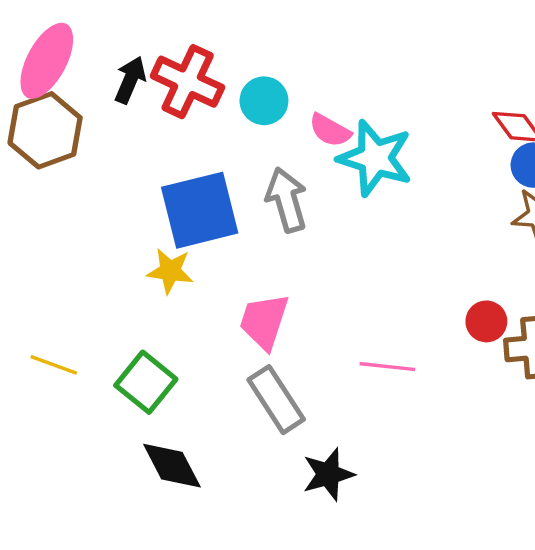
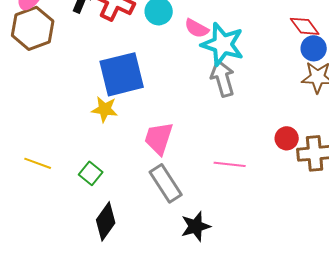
gray arrow: (287, 200) -> (223, 78), moved
green square: (146, 382) -> (91, 173), size x0.7
black diamond: (172, 466) -> (106, 221), turned 63

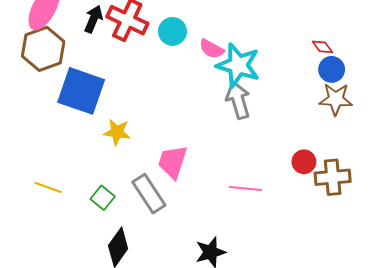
red diamond: (305, 26) -> (322, 47), size x0.7
blue square: (122, 74) -> (81, 91), moved, turned 33
gray rectangle: (166, 183) -> (149, 194), moved

